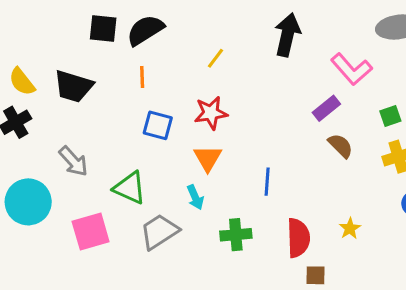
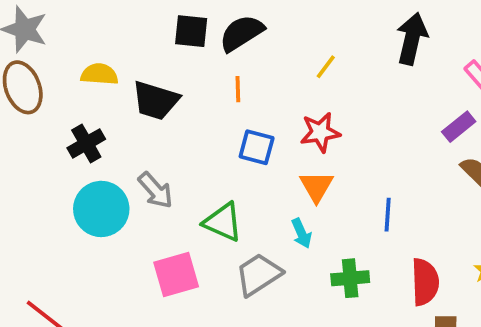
yellow semicircle: (22, 82) -> (99, 74), moved, turned 132
cyan circle: (28, 202) -> (101, 209), moved

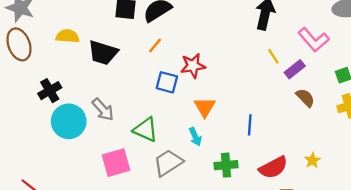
yellow line: (326, 67) -> (273, 56), moved, turned -70
orange line: (238, 89) -> (155, 46), turned 42
red star: (320, 132) -> (193, 66), moved
black cross: (86, 143) -> (50, 91), moved
red semicircle: (425, 282) -> (273, 167), turned 64

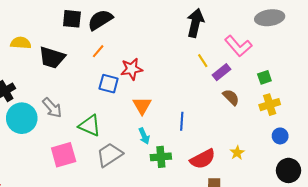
cyan arrow: (195, 137) -> (144, 136), moved

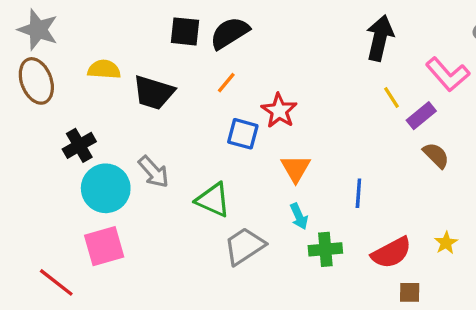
red star: (132, 69) -> (279, 111), turned -30
pink square: (64, 155) -> (104, 246), moved

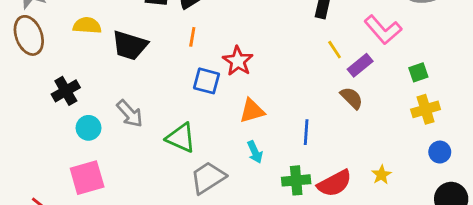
orange line: (226, 83) -> (192, 37), turned -30
brown semicircle: (436, 155) -> (352, 98), moved
orange triangle: (296, 168) -> (252, 111), turned 44
cyan circle: (106, 188) -> (89, 128), size x0.6
green cross: (325, 249) -> (296, 180), moved

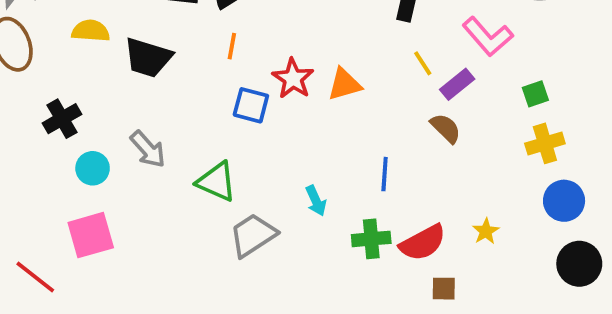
orange triangle: (252, 111) -> (345, 84), moved
blue circle: (440, 152) -> (564, 201), size x1.4

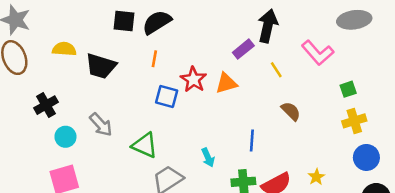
purple rectangle: (457, 84) -> (243, 49), moved

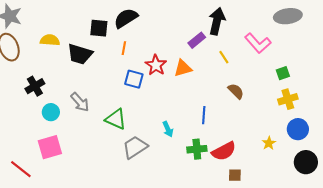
black square: (124, 21) -> (99, 28), moved
yellow star: (316, 177) -> (269, 143), moved

